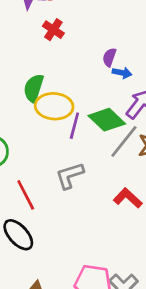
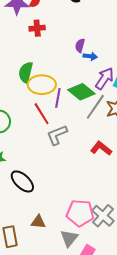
red cross: (53, 30) -> (37, 28), turned -35
red line: (26, 195) -> (42, 114), moved

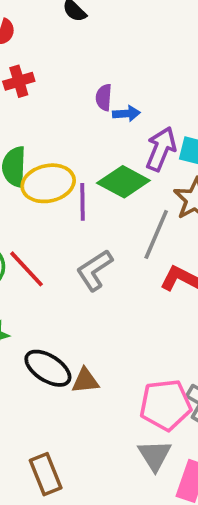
gray line: (95, 107) -> (156, 234), moved
red line: (42, 114) -> (26, 269), moved
brown triangle: (38, 222) -> (85, 381), moved

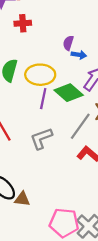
yellow ellipse: (48, 183) -> (40, 75), moved

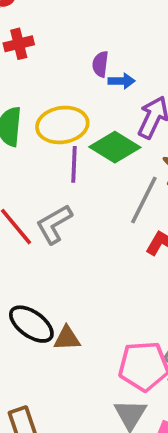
gray L-shape: (41, 138) -> (54, 224), moved

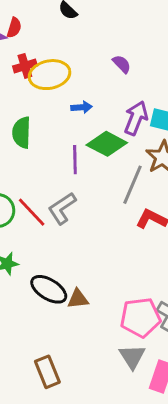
purple semicircle: (100, 64) -> (122, 64), moved, turned 132
blue arrow: (122, 81) -> (82, 107), moved
yellow ellipse: (62, 125) -> (50, 75), moved

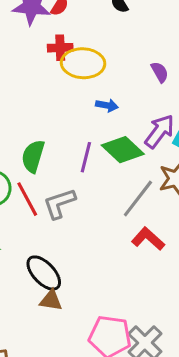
green semicircle: (22, 133) -> (33, 156), moved
black ellipse: (49, 289) -> (44, 273), moved

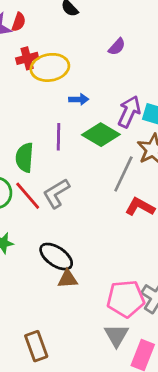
purple semicircle: (160, 72) -> (117, 47), moved, turned 84
purple line: (86, 157) -> (58, 137), moved

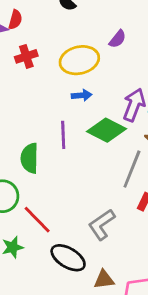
yellow ellipse: (50, 67) -> (79, 60), moved
gray L-shape: (56, 193) -> (102, 225), moved
red line: (28, 196) -> (37, 220), moved
brown triangle: (68, 279) -> (104, 280), moved

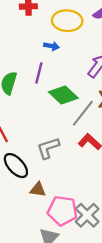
blue arrow: (82, 95) -> (51, 46), moved
green diamond: (107, 130) -> (63, 95), moved

